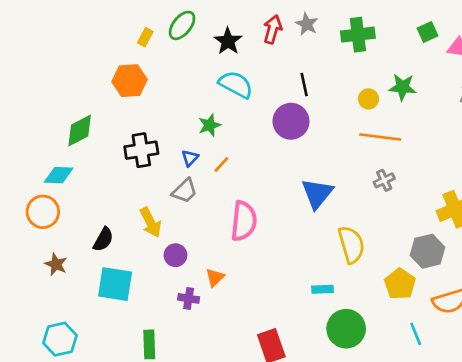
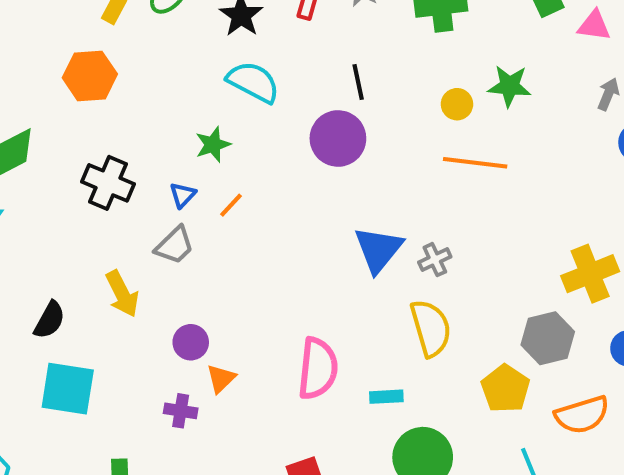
black cross: (141, 150) -> (108, 183), turned 32
gray cross: (384, 180) -> (435, 260), moved
pink semicircle: (244, 221) -> (318, 368), moved
purple circle: (175, 255) -> (191, 342), moved

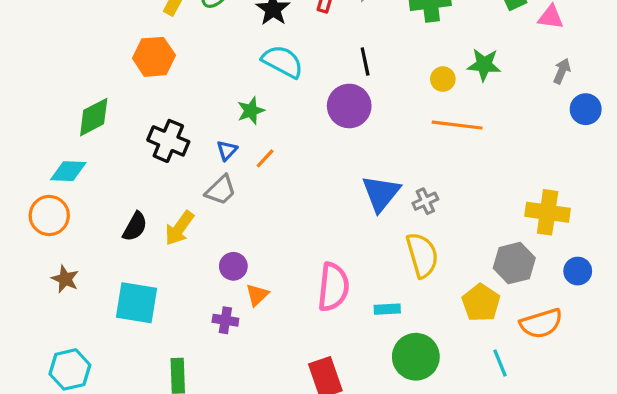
yellow cross: (590, 274) -> (548, 212), turned 30
yellow arrow: (122, 294) -> (179, 228), turned 63
black semicircle: (49, 320) -> (135, 227), moved

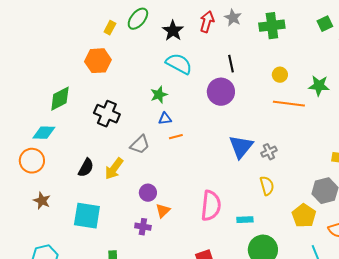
green star: (484, 65) -> (319, 86), moved
blue triangle: (227, 150) -> (165, 119), moved, turned 40
orange line: (265, 158) -> (176, 137), moved, turned 32
yellow semicircle: (422, 255) -> (267, 186), size x0.7

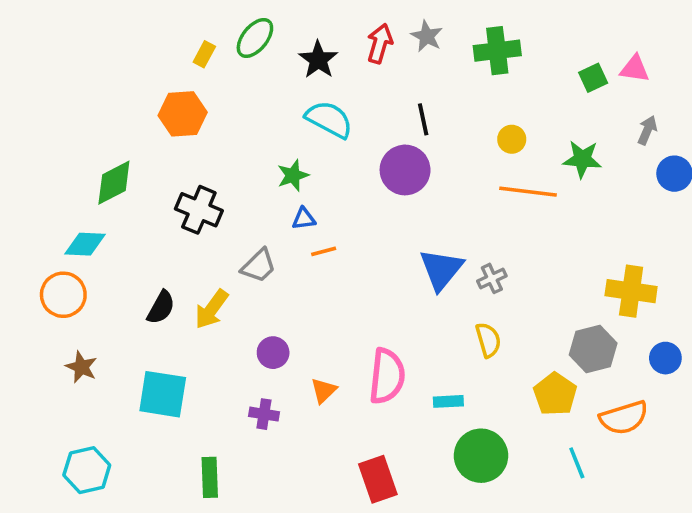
green square: (325, 24) -> (593, 78), moved
orange triangle: (163, 211) -> (324, 391), moved

